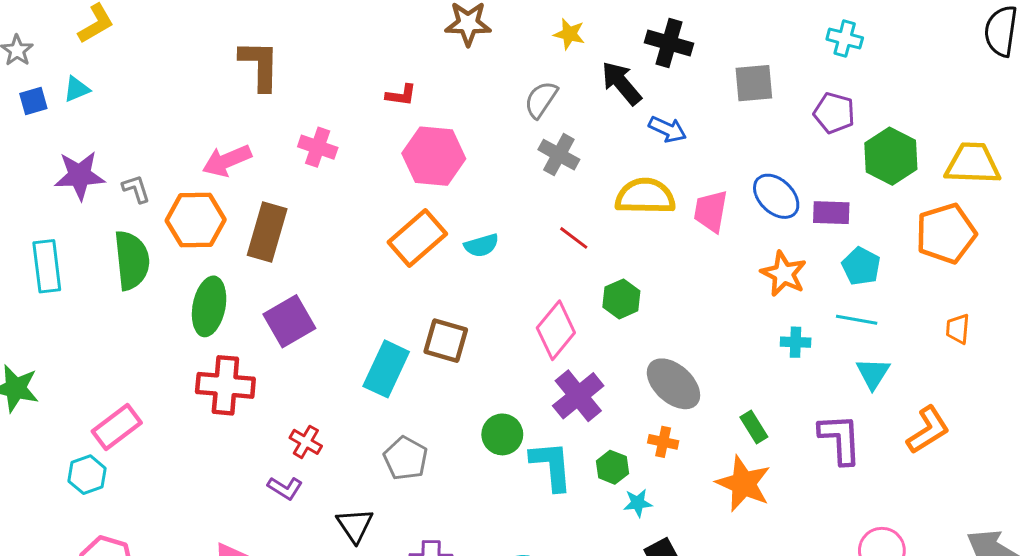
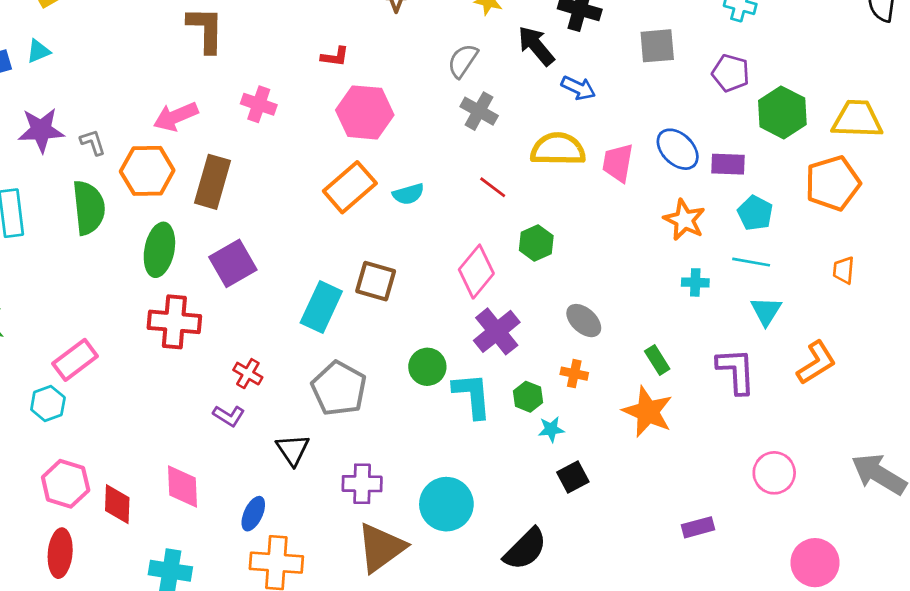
gray ellipse: (673, 384) -> (584, 321), size x0.7
gray pentagon: (406, 458) -> (339, 389), size x1.4

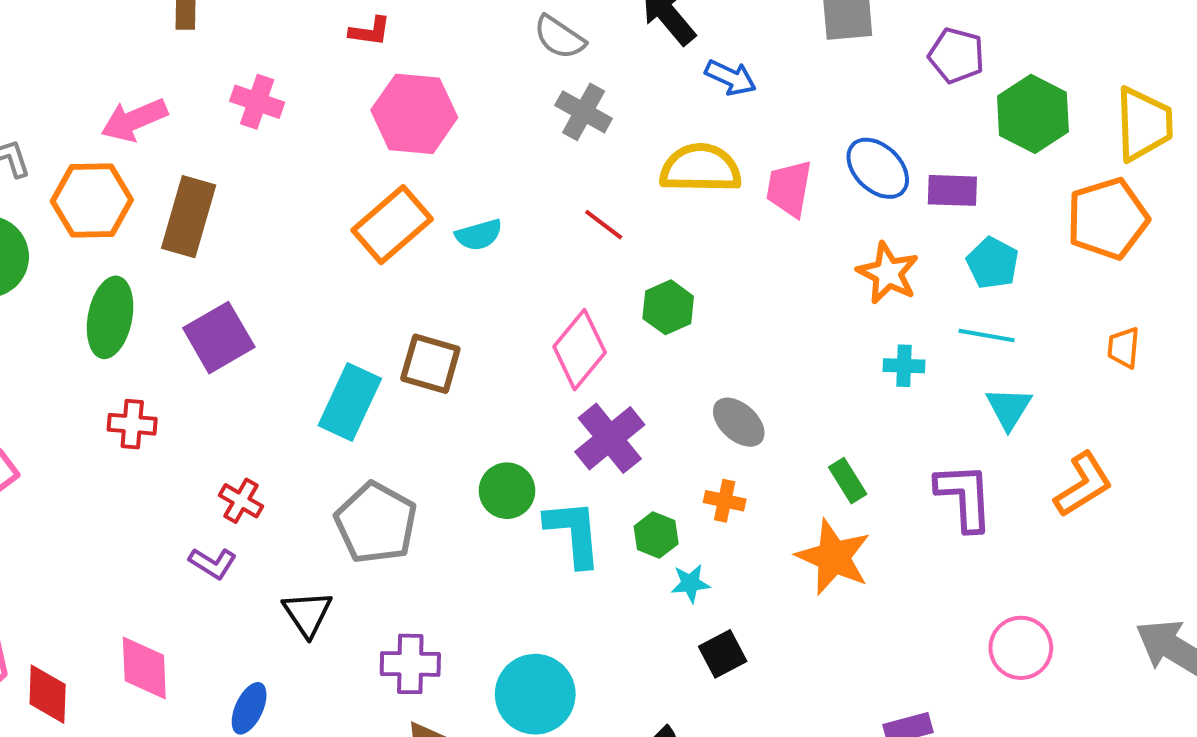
gray semicircle: (463, 61) -> (559, 37), turned -90
yellow trapezoid: (857, 119) -> (1144, 124), turned 86
red cross: (174, 322) -> (132, 424), size x0.6

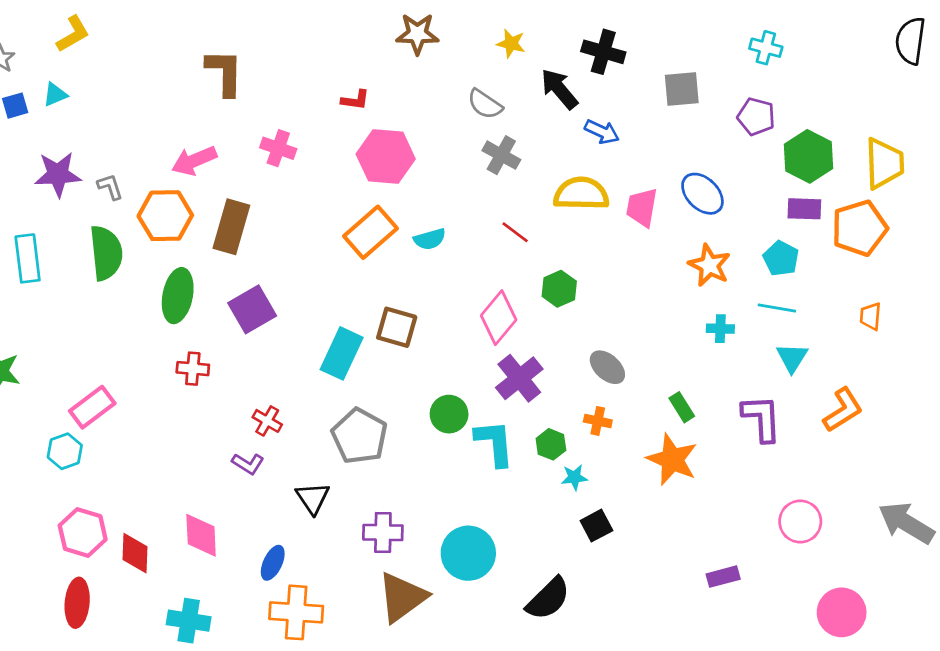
purple rectangle: (952, 190) -> (804, 209), moved

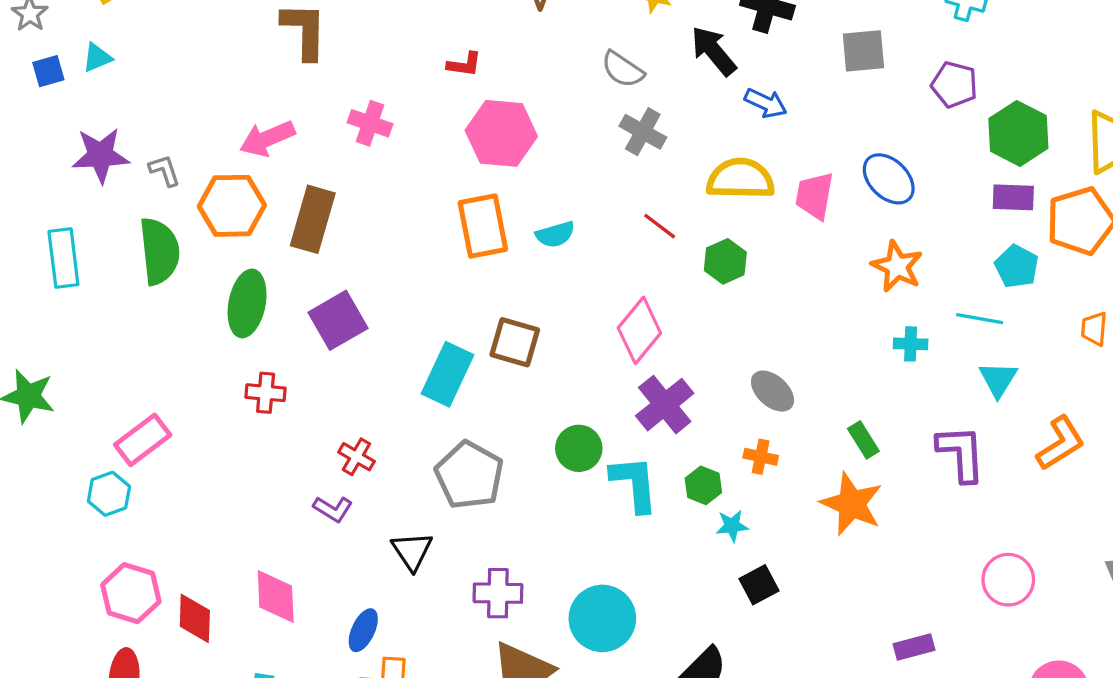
orange rectangle: (371, 232) -> (483, 226), turned -60
cyan pentagon: (781, 258) -> (1017, 266), moved
green hexagon: (559, 289) -> (725, 261), moved

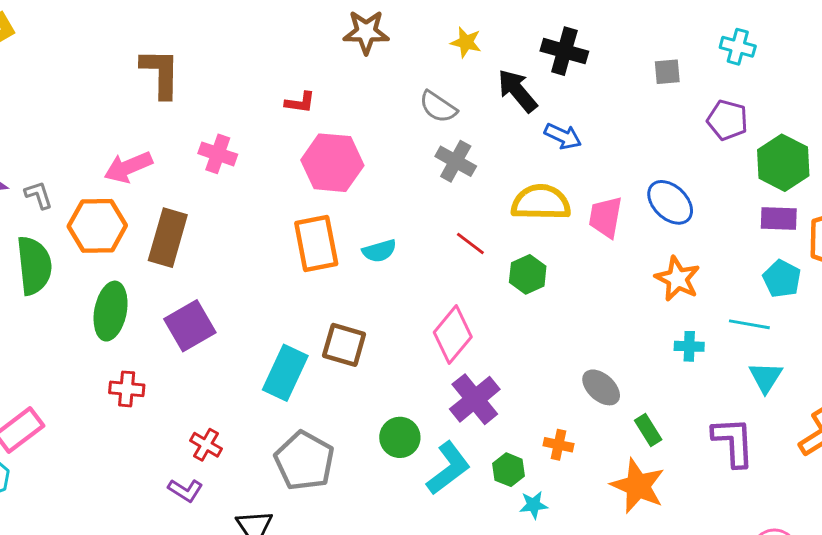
gray square: (863, 51) -> (667, 72), moved, size x0.7
gray ellipse: (772, 391) -> (601, 387), moved
cyan L-shape: (634, 484) -> (448, 468), turned 58

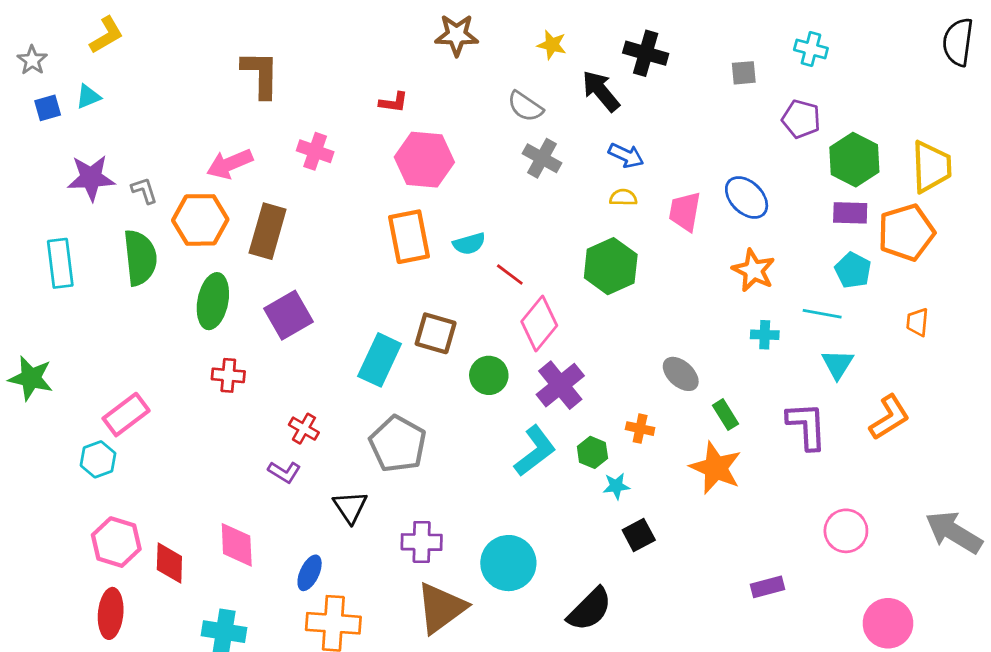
blue arrow: (563, 136) -> (626, 155), moved
yellow semicircle: (541, 202) -> (623, 197), size x0.5
red line: (470, 243) -> (510, 275), moved
green hexagon: (528, 274) -> (611, 266), size x1.5
green circle: (400, 437) -> (489, 375), moved

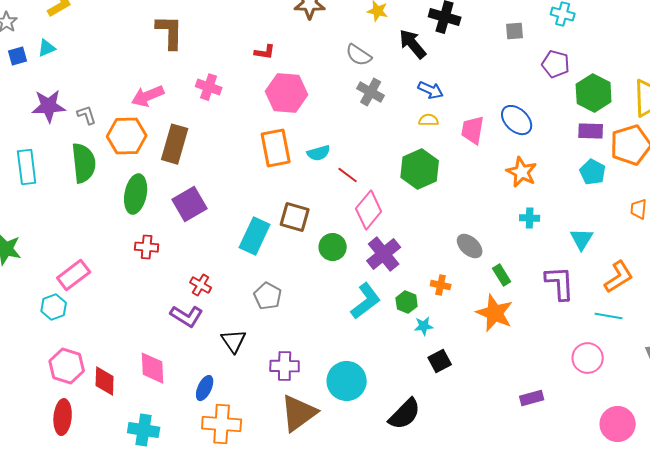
cyan line: (822, 314) -> (609, 316), moved
gray pentagon: (398, 444) -> (268, 296), size x0.7
purple L-shape: (284, 472) -> (187, 316), size x1.4

